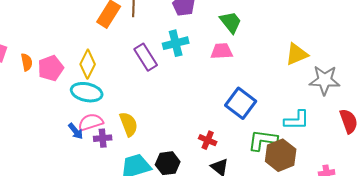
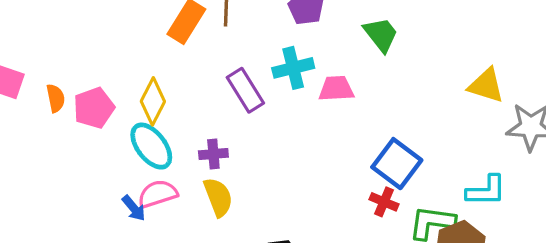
pink trapezoid: (222, 51) -> (336, 89), moved
yellow triangle: (297, 54) -> (486, 85), turned 40
cyan ellipse: (87, 92) -> (151, 146), turned 40
purple cross: (103, 138) -> (213, 154), moved
red cross: (208, 140) -> (384, 202), moved

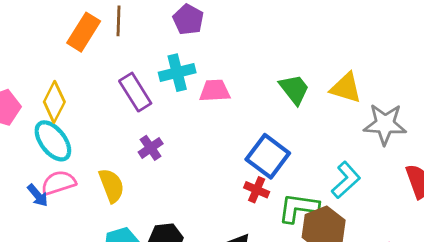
green trapezoid: (381, 34) -> (294, 89), moved
purple cross: (213, 154) -> (151, 148), moved, turned -30
cyan L-shape: (486, 191) -> (346, 180), turned -42

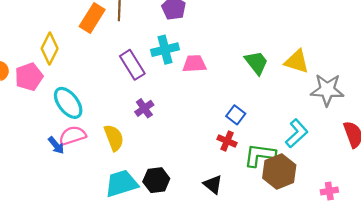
yellow diamond: (54, 102) -> (50, 48), moved
blue square: (268, 156) -> (236, 115), size x0.6

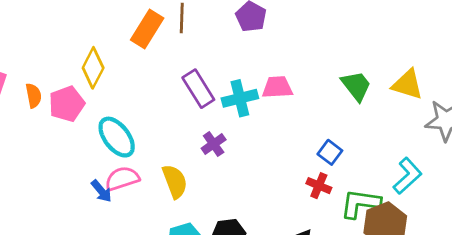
cyan cross: (165, 50) -> (240, 98), moved

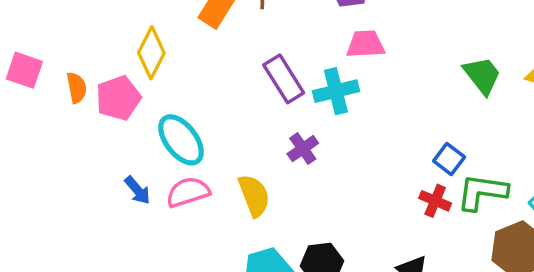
pink trapezoid: (277, 87) -> (366, 44), moved
blue arrow: (101, 191) -> (137, 190), moved
green L-shape: (360, 204) -> (482, 192), moved

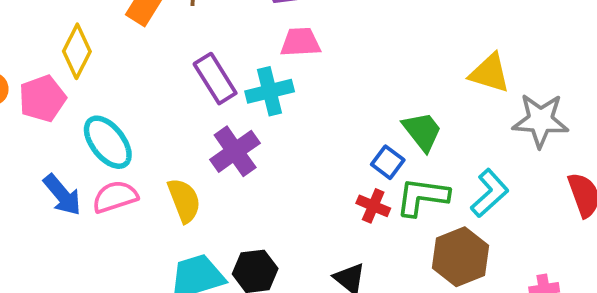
green trapezoid: (482, 75) -> (422, 131), moved
purple cross: (303, 149) -> (235, 151), size x1.5
blue arrow: (137, 190) -> (62, 195), size x1.4

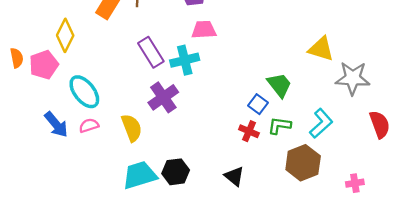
pink semicircle: (115, 197) -> (89, 126), size x0.7
green L-shape: (422, 197) -> (279, 126), size x0.7

